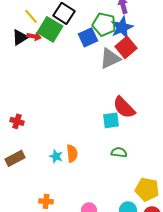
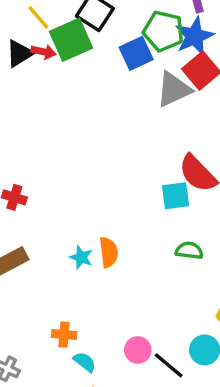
green square: (50, 29) -> (71, 40), turned 35

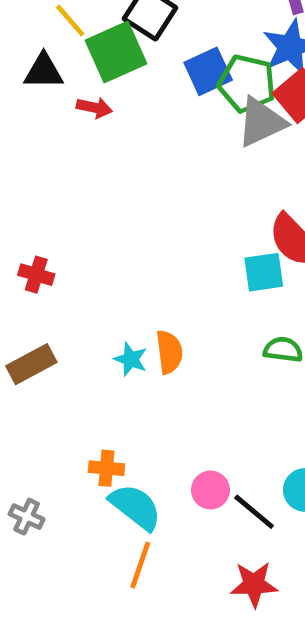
green pentagon: (163, 31) -> (247, 83), moved
red arrow: (43, 52) -> (94, 108), moved
black triangle: (20, 53) -> (44, 71), turned 32
cyan semicircle: (85, 362) -> (135, 507), size x1.6

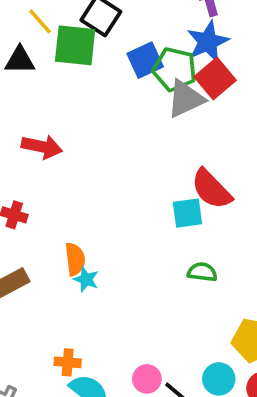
green square: (116, 52) -> (75, 45), turned 30
red arrow: (94, 108) -> (42, 147), moved, size x1.5
orange semicircle: (169, 352) -> (75, 259), moved

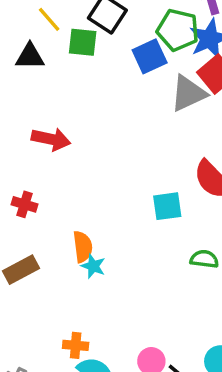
green square: (75, 45) -> (83, 42), size x0.7
green pentagon: (175, 69) -> (178, 30), moved
cyan square: (187, 213) -> (167, 206), moved

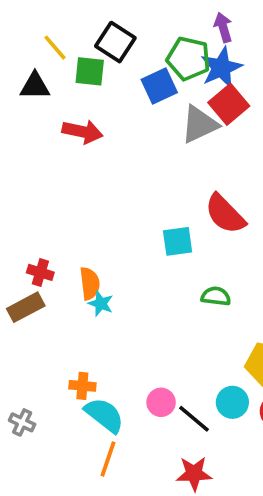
red arrow: (51, 139) -> (82, 132), moved
red cross: (24, 204) -> (40, 272), moved

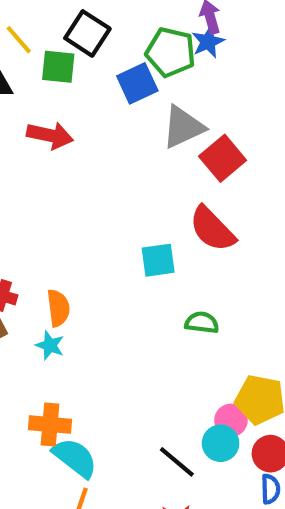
blue star: (221, 68) -> (208, 42), moved, size x0.7
red square: (229, 104) -> (223, 158), moved
cyan star: (101, 304) -> (50, 345), moved
orange cross: (82, 386) -> (50, 425), size x1.4
pink circle: (161, 402) -> (231, 420), moved

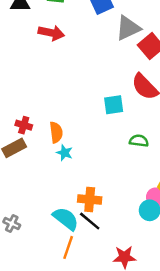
cyan star: (50, 345) -> (64, 153), moved
orange cross: (50, 425) -> (90, 199), moved
black line: (177, 462) -> (90, 221), moved

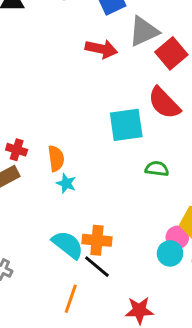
red arrow: (51, 33) -> (101, 49), moved
cyan square: (114, 105) -> (126, 125), size x1.4
cyan semicircle: (66, 219) -> (68, 245), moved

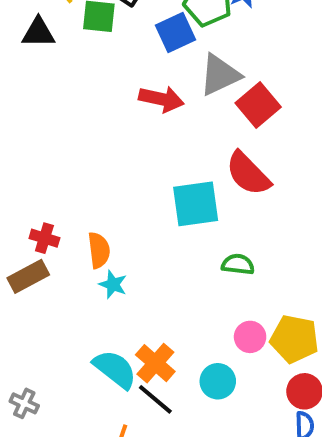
pink circle: (177, 237) -> (250, 337), moved
orange cross: (97, 240) -> (155, 363), turned 36
cyan circle: (170, 253) -> (218, 381), moved

